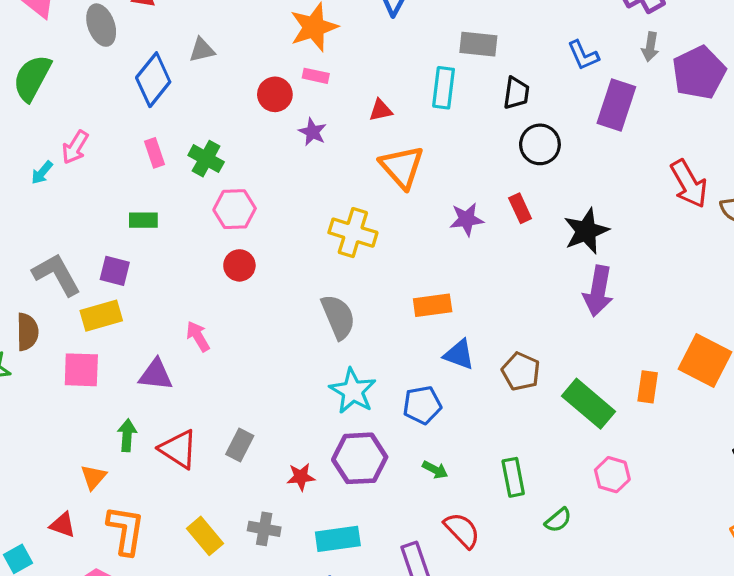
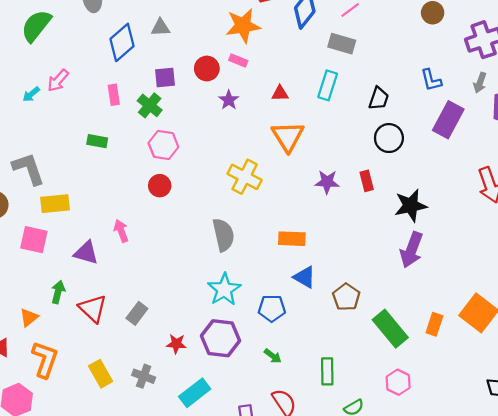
gray rectangle: (478, 44) -> (342, 44), moved
purple square: (115, 271) -> (165, 78), moved, turned -30
cyan rectangle: (338, 539) -> (195, 393), turned -40

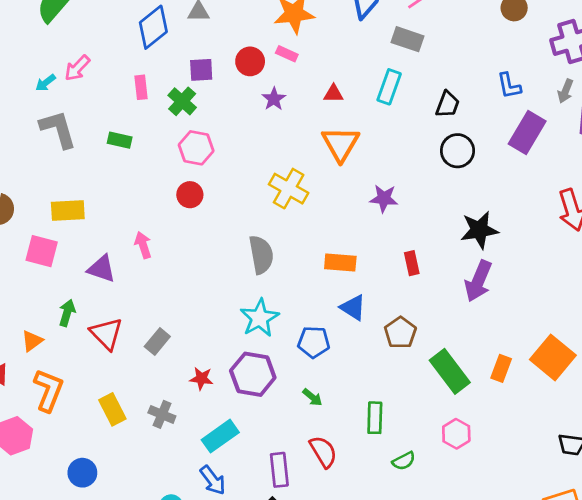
gray L-shape: (28, 169) -> (58, 129), moved
red rectangle: (367, 181) -> (412, 263), moved

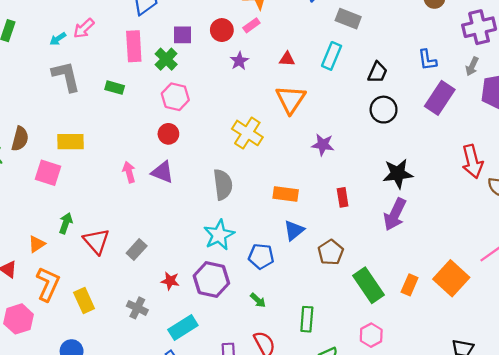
pink rectangle: (287, 54) -> (251, 25), turned -63
pink rectangle: (141, 87) -> (134, 46), size x1.6
purple triangle: (101, 269) -> (163, 172), moved
blue triangle: (353, 308) -> (294, 230), turned 45
yellow rectangle: (112, 409) -> (84, 301), moved

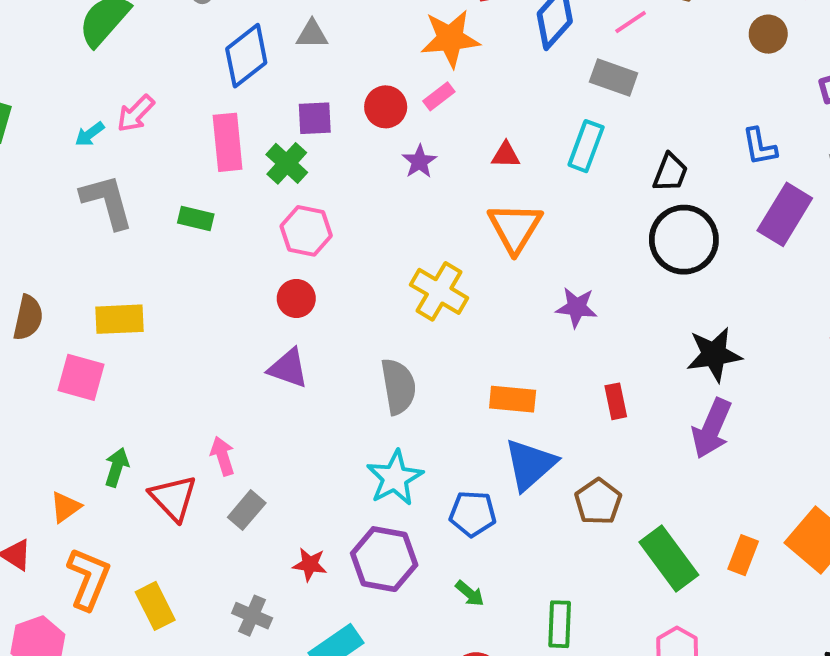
black circle: (384, 110) -> (684, 240), size x1.4
pink arrow: (129, 172) -> (223, 456), moved
blue triangle: (294, 230) -> (530, 464), size x1.4

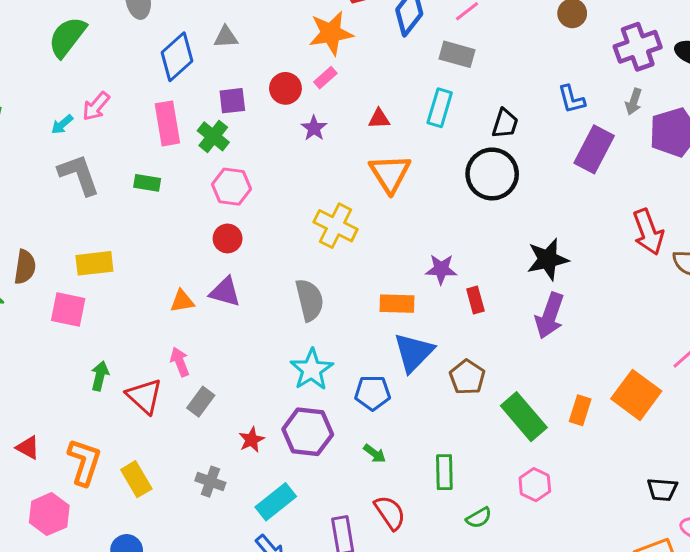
black circle: (684, 240) -> (492, 174), moved
purple star: (577, 307) -> (441, 269), moved
orange triangle: (66, 507) -> (182, 301), moved, turned 30
red star: (310, 564) -> (252, 440), turned -30

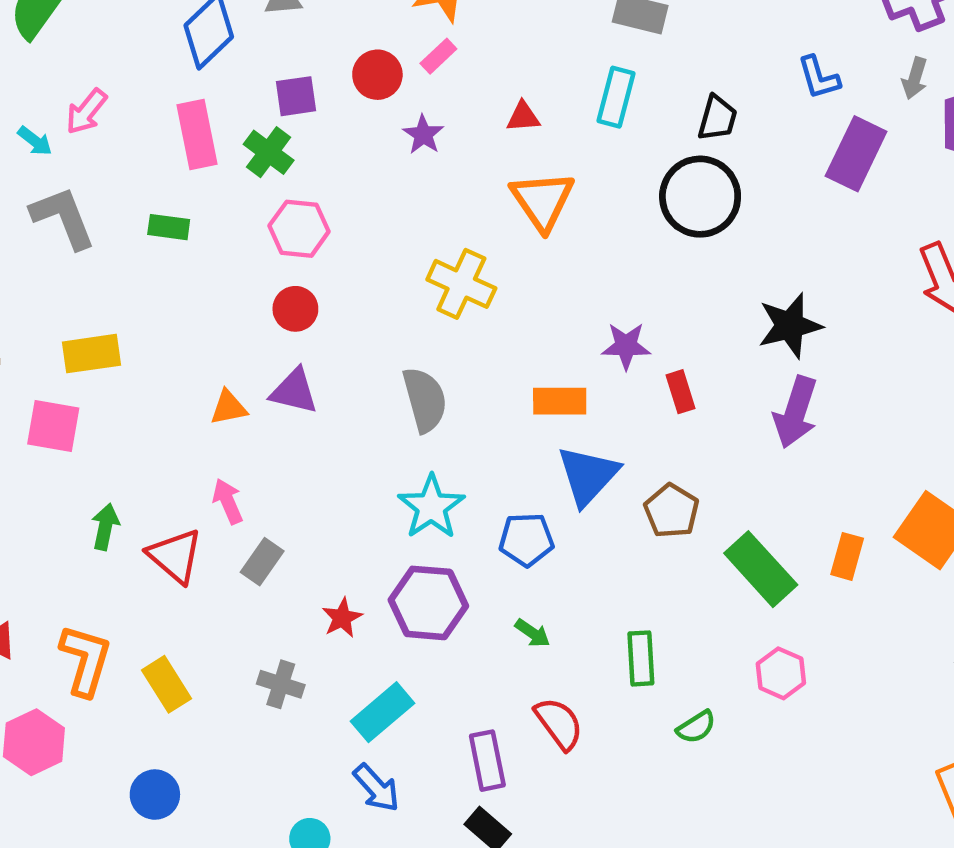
cyan arrow: (62, 124) -> (35, 141), turned -100

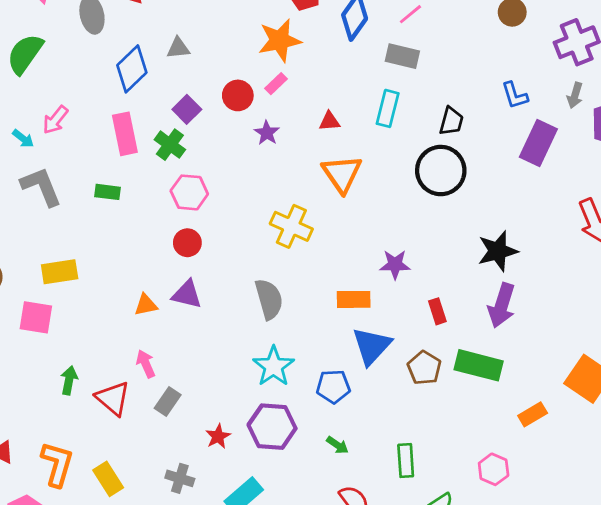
purple square: (296, 96) -> (187, 109), turned -36
red rectangle: (680, 392) -> (437, 311), moved
orange rectangle: (847, 556) -> (533, 414), moved, turned 44
green rectangle: (761, 569) -> (479, 365), moved, turned -33

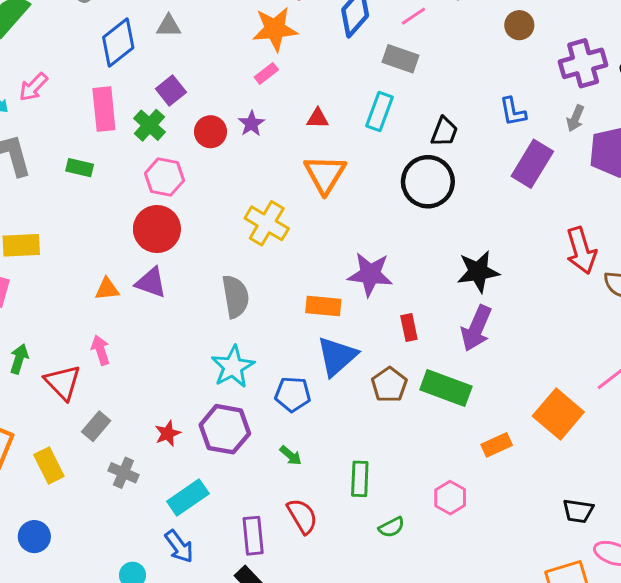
red circle: (238, 95) -> (211, 132), moved
red circle: (187, 243) -> (157, 229), size x1.6
purple star: (395, 264) -> (370, 274), size x1.4
gray rectangle: (168, 401) -> (96, 426), moved

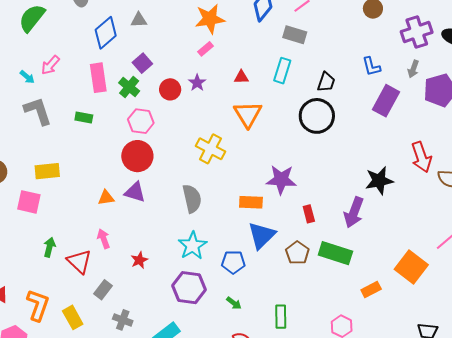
black star: (478, 271) -> (379, 181), moved
red star: (168, 433) -> (139, 260), moved

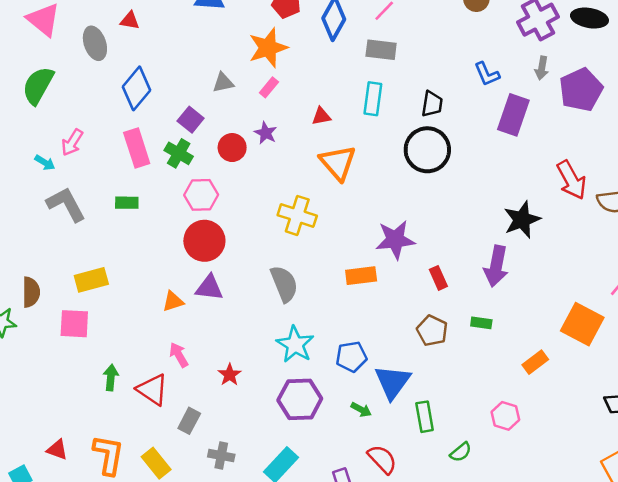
gray triangle: (139, 20) -> (223, 83), moved
blue triangle: (262, 235) -> (393, 382), moved
green rectangle: (335, 253) -> (481, 323), size x0.5

